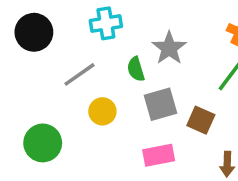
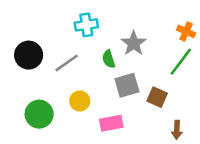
black circle: (34, 32) -> (29, 55), moved
yellow circle: (102, 111) -> (80, 101), moved
pink rectangle: (159, 155) -> (111, 123), moved

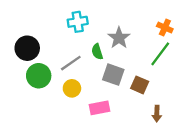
gray line: (67, 63) -> (71, 63), moved
gray square: (127, 85) -> (113, 75), turned 35
green circle: (39, 114) -> (39, 76), moved

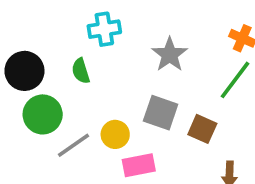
green semicircle: (97, 52) -> (81, 71), moved
gray line: (71, 63) -> (73, 145), moved
yellow circle: (72, 88) -> (115, 134), moved

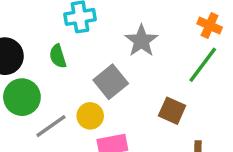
gray square: (161, 113) -> (111, 82), moved, turned 32

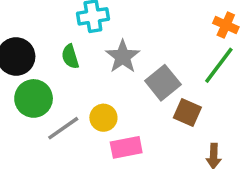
gray star: (141, 41) -> (123, 57), moved
gray square: (111, 82) -> (163, 83), moved

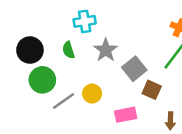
pink rectangle: (126, 147) -> (126, 115), moved

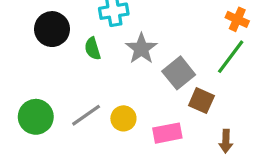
black circle: (30, 50) -> (52, 29), moved
green circle: (42, 80) -> (36, 117), moved
yellow circle: (92, 94) -> (123, 118), moved

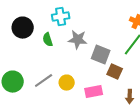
gray star: (141, 49) -> (78, 40), turned -30
gray square: (179, 73) -> (101, 55), turned -30

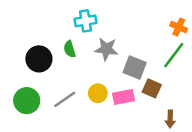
black circle: (23, 28) -> (39, 59), moved
yellow circle: (67, 83) -> (98, 93), moved
pink rectangle: (94, 92) -> (124, 97), moved

